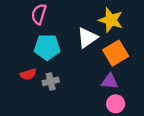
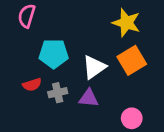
pink semicircle: (39, 14) -> (27, 16), moved
white triangle: (87, 38) -> (94, 67), moved
purple triangle: (110, 81) -> (89, 98), moved

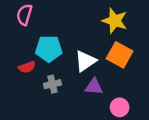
orange square: (132, 60) -> (120, 55), turned -30
red semicircle: (32, 85) -> (27, 67), moved
purple triangle: (89, 98) -> (94, 87), moved

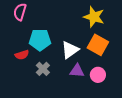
gray cross: (52, 84) -> (43, 69), turned -32
pink circle: (120, 107) -> (98, 75), moved

